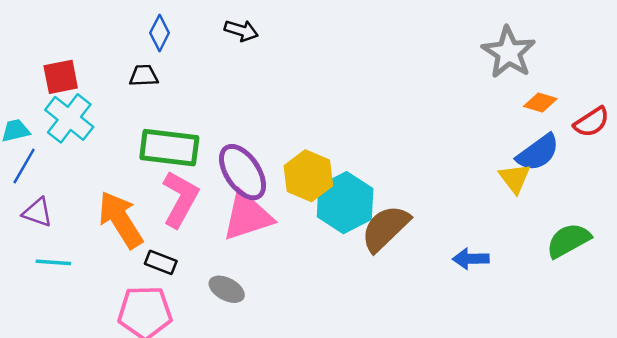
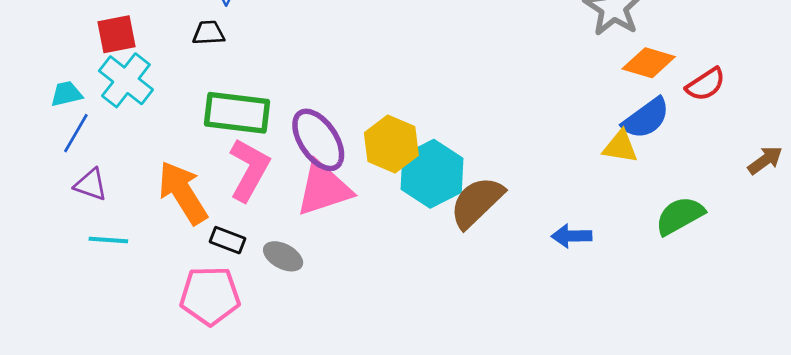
orange diamond: (540, 103) -> (649, 63), size x1.4
yellow triangle: (515, 178) -> (620, 147), turned -44
gray ellipse: (227, 289) -> (283, 256), moved

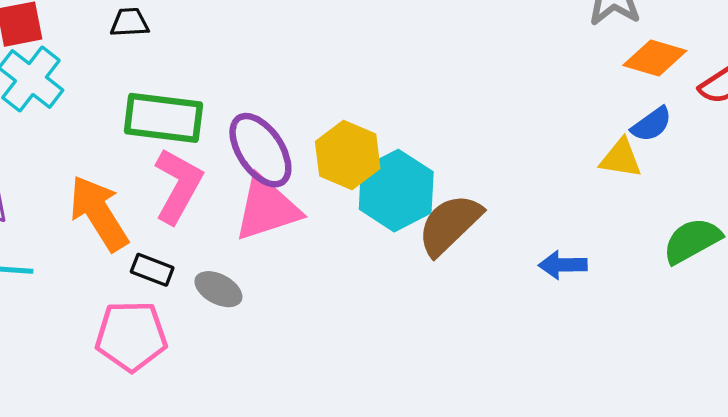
blue semicircle: (646, 118) -> (652, 124), size x0.7

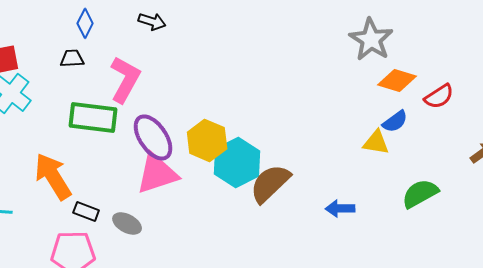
pink L-shape: (178, 186) -> (125, 79), moved

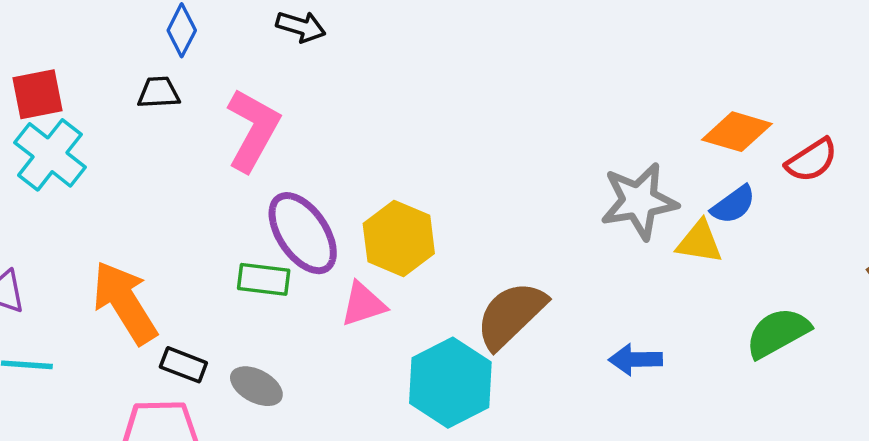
gray star: (371, 39) -> (639, 201), moved, turned 30
green rectangle: (93, 117) -> (264, 279), moved, size x0.6
cyan hexagon: (237, 162) -> (450, 383), moved
pink triangle: (157, 173) -> (363, 304), moved, size x0.6

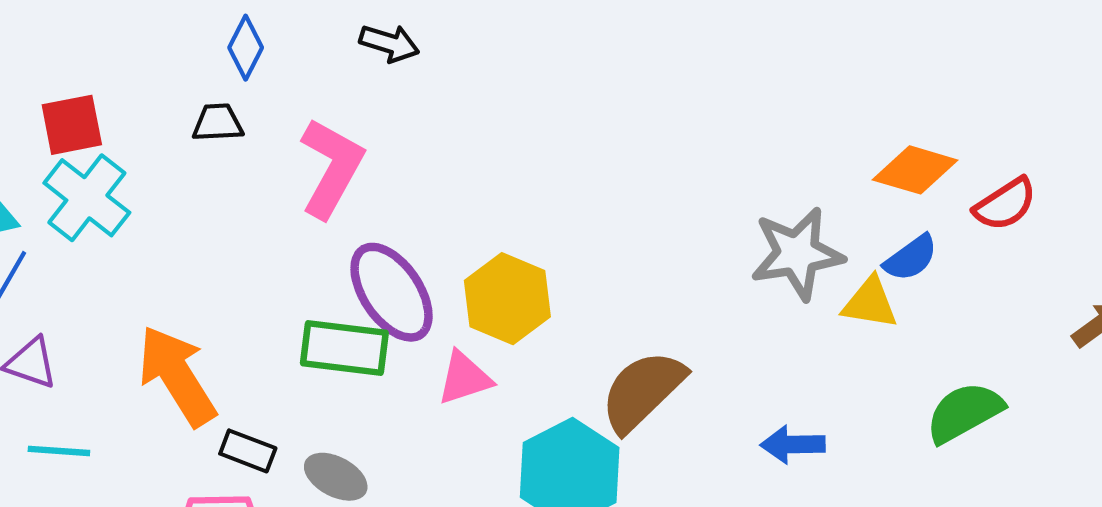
green rectangle: (264, 279) -> (344, 348), size x1.4

